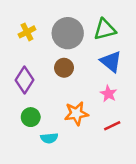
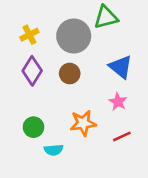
green triangle: (105, 29) -> (106, 17), moved
purple diamond: (25, 80) -> (32, 71), moved

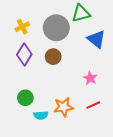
blue triangle: (121, 67) -> (96, 39), moved
orange star: (83, 123) -> (63, 107), moved

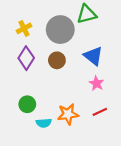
blue triangle: (96, 39) -> (93, 56), moved

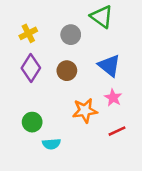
green triangle: (87, 14) -> (102, 17), turned 50
gray circle: (60, 30) -> (71, 35), size x0.6
orange star: (68, 114) -> (85, 110), moved

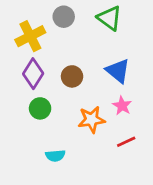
yellow cross: (28, 33) -> (30, 36), size x1.5
gray circle: (71, 35) -> (64, 17), moved
green circle: (32, 122) -> (40, 108), moved

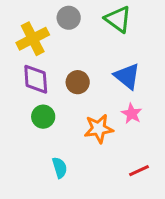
purple diamond: (33, 74) -> (36, 79), turned -36
red line: (126, 142) -> (139, 171), moved
cyan semicircle: (55, 156) -> (60, 168), turned -102

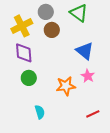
brown circle: (78, 82) -> (52, 30), moved

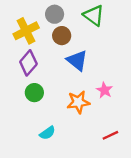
blue triangle: (85, 51) -> (77, 61), moved
purple diamond: (24, 53) -> (28, 63), turned 45
cyan semicircle: (40, 112) -> (47, 133), turned 72

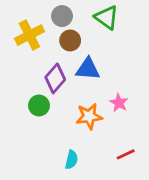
blue triangle: (77, 61) -> (88, 69), turned -35
purple diamond: (28, 63) -> (55, 78), moved
cyan semicircle: (47, 133) -> (71, 160), moved, turned -42

